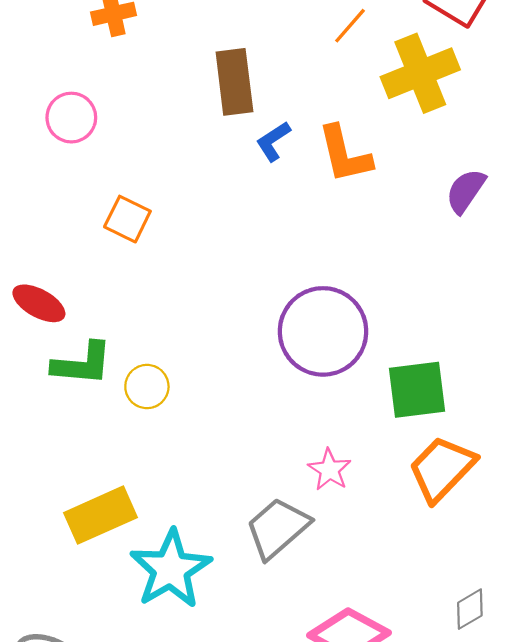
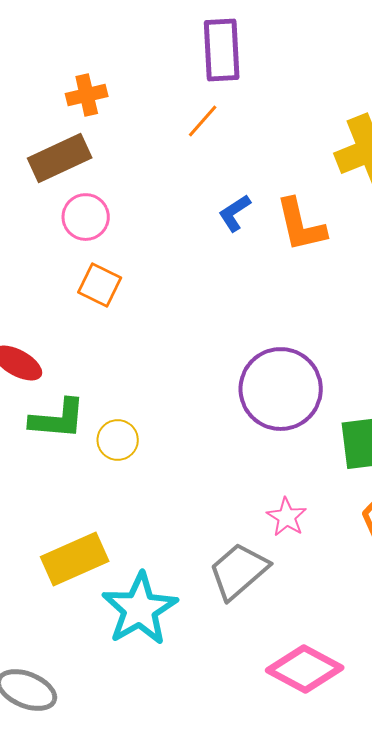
orange line: (350, 26) -> (203, 121), moved
brown rectangle: (234, 82) -> (60, 158), moved, turned 72
pink circle: (71, 118) -> (86, 217), moved

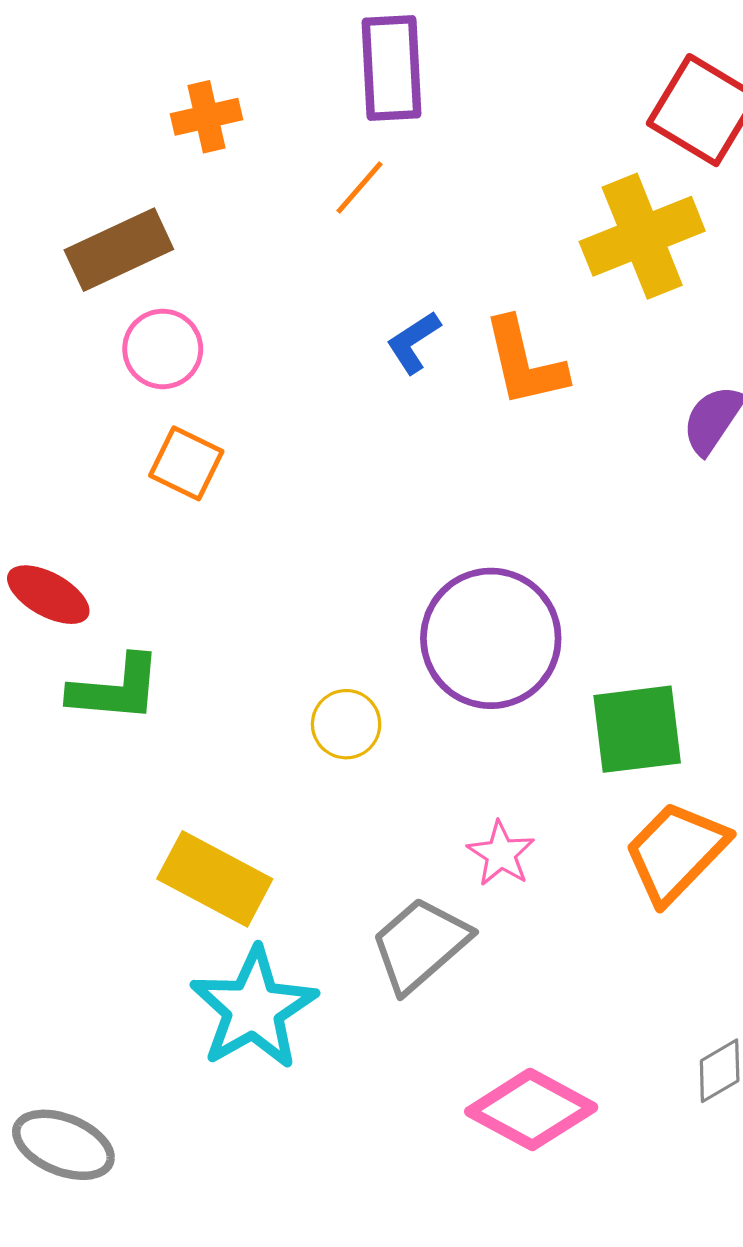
orange cross: (87, 95) -> (206, 117), moved
yellow circle: (118, 440) -> (346, 724), moved
yellow rectangle: (75, 559) -> (215, 879), moved, turned 52

